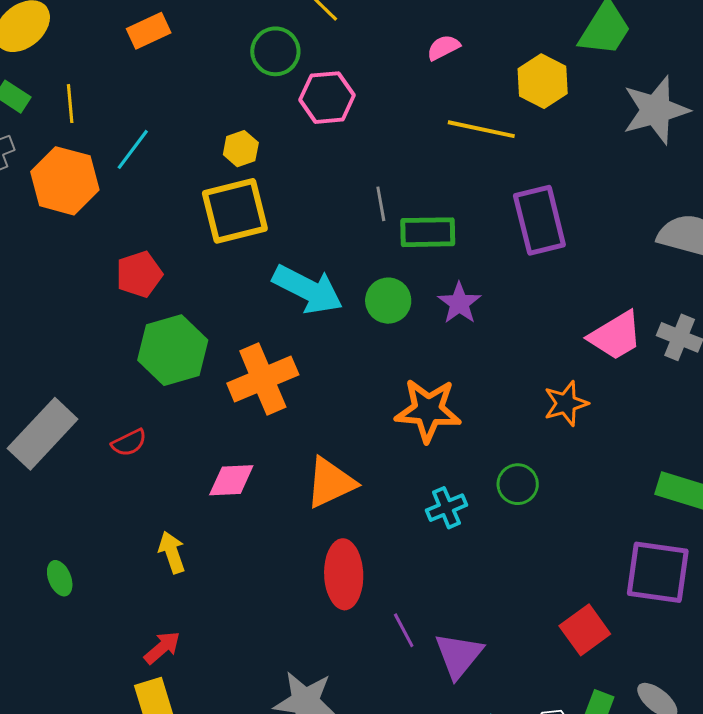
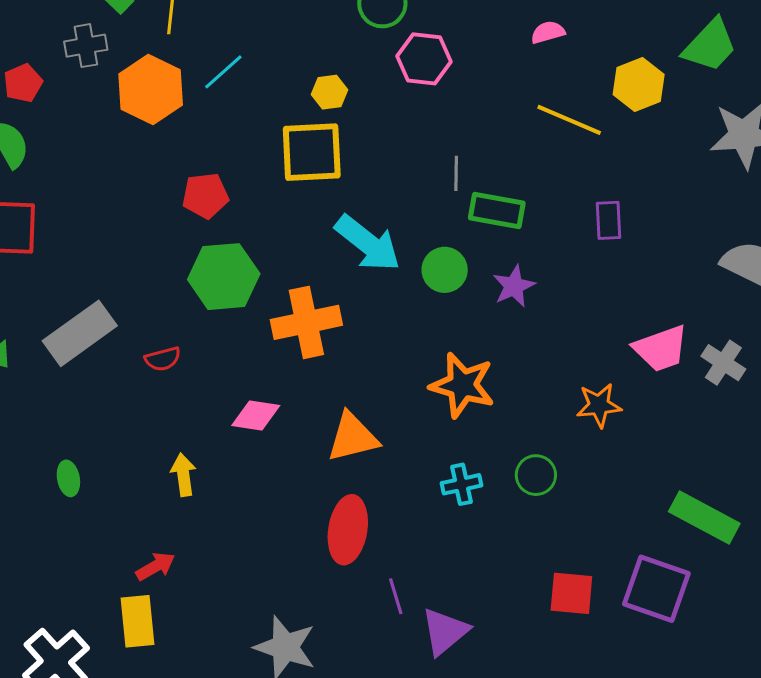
purple rectangle: (539, 220) -> (609, 220), size x0.6
red square: (585, 630) -> (571, 593), moved, turned 30

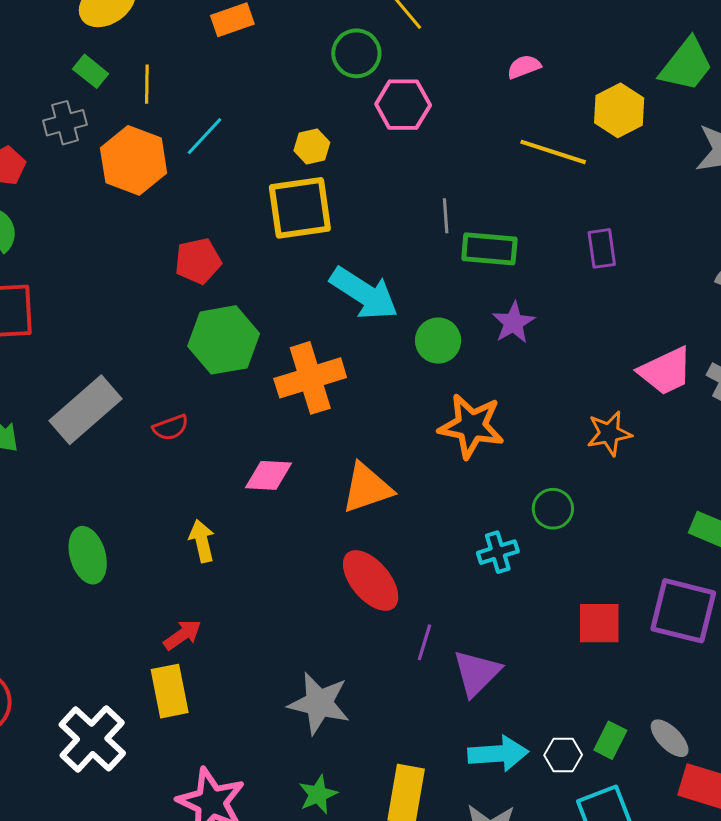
green circle: (445, 270) -> (438, 341), moved
green ellipse: (68, 478) -> (88, 555), size x1.6
cyan cross: (462, 484) -> (498, 552), moved
red ellipse: (348, 530) -> (371, 581), turned -44
purple line: (396, 596) -> (425, 642), turned 39

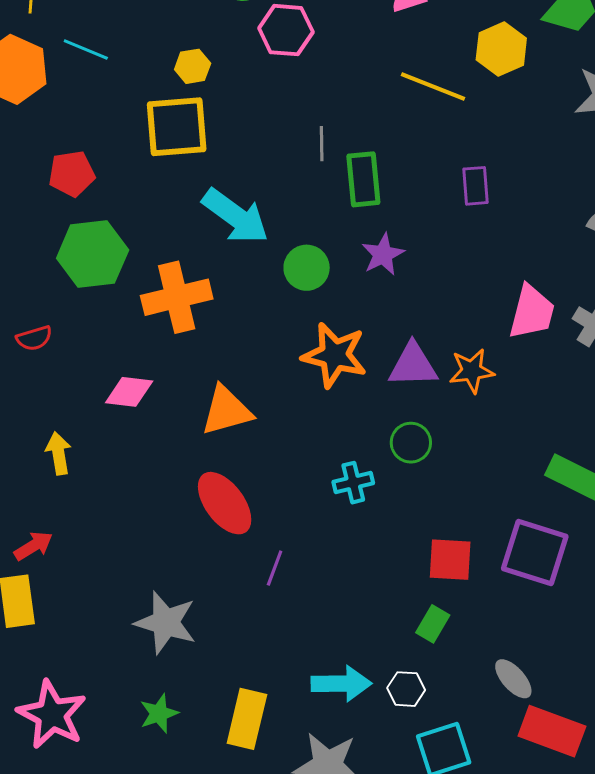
cyan line: (204, 136) -> (86, 49), turned 66
green rectangle: (489, 249) -> (363, 179), turned 76
pink trapezoid: (666, 371) -> (532, 312), turned -54
purple triangle: (477, 673) -> (413, 365), moved, turned 40
green rectangle: (610, 740) -> (433, 624), moved

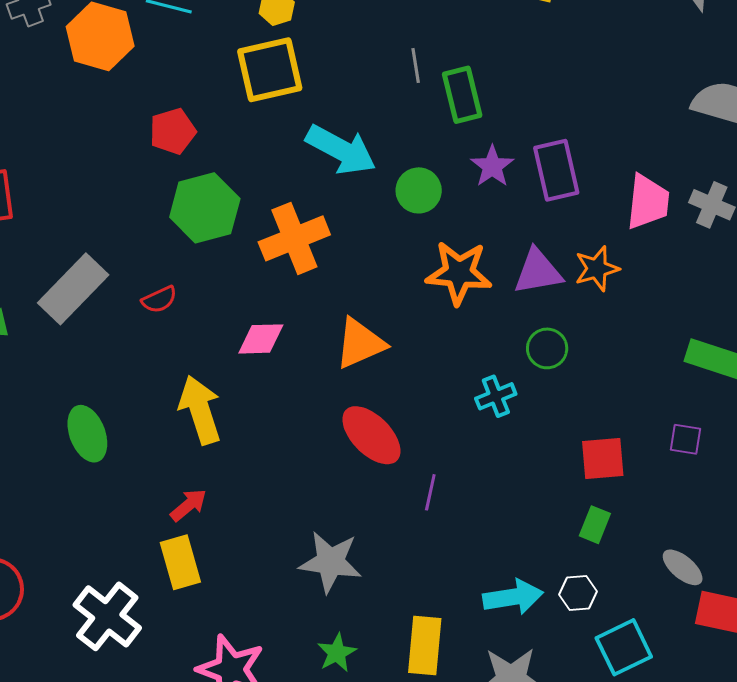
purple rectangle: (475, 186) -> (556, 170), moved, size x1.5
yellow arrow: (59, 453) -> (200, 410), size x1.6
purple square: (535, 552) -> (686, 439), size x0.5

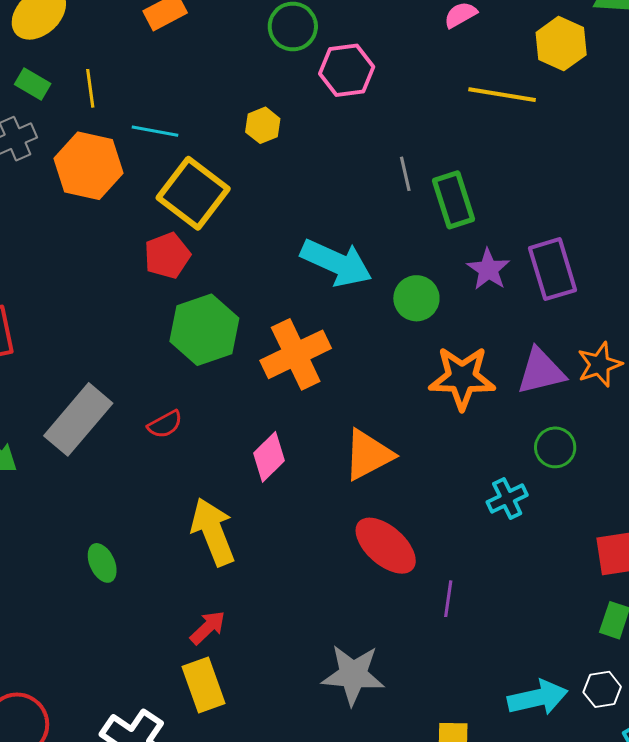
yellow square: (270, 70) -> (193, 193), moved, turned -36
pink diamond: (261, 339) -> (269, 457), turned -39
green ellipse: (87, 434) -> (102, 563), size x0.7

